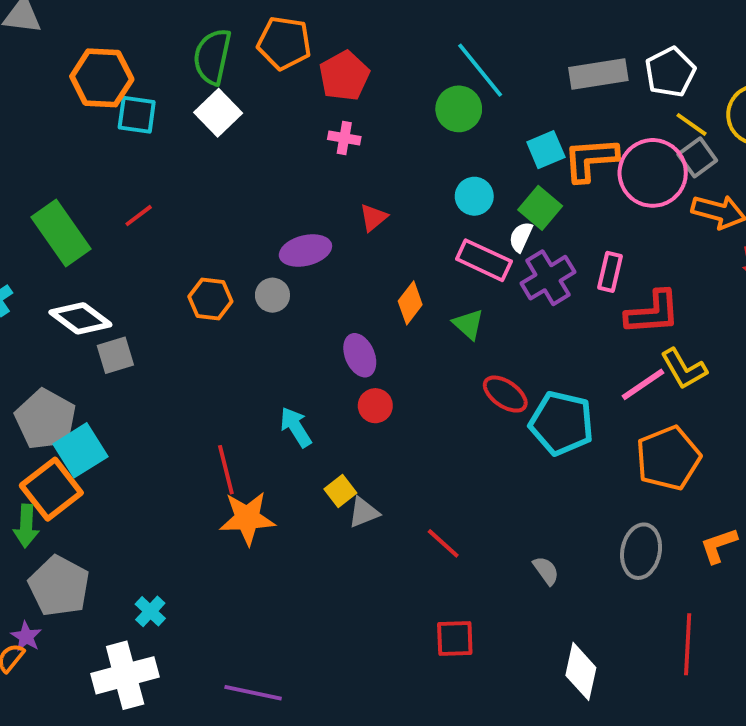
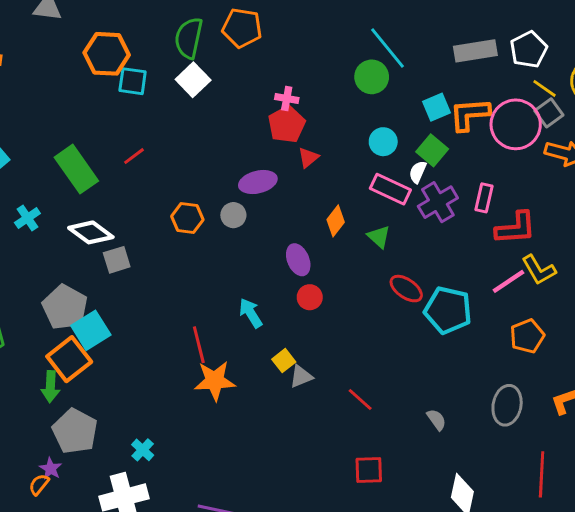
red pentagon: (344, 76) -> (287, 124), moved
orange pentagon: (668, 458) -> (527, 336), size x0.7

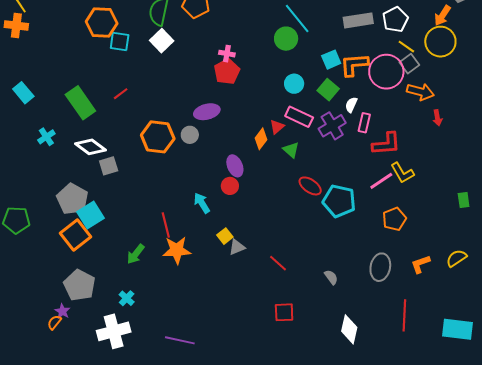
red triangle: (308, 158) -> (277, 127), moved
white semicircle: (418, 172) -> (351, 105), moved
orange hexagon: (187, 218) -> (158, 137), size x1.5
red circle: (310, 297) -> (230, 186), moved
green arrow: (50, 387) -> (136, 254), moved, turned 35

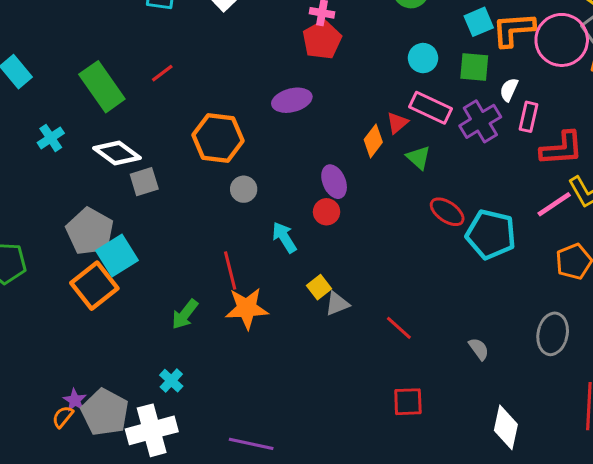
green square: (328, 90) -> (474, 67), turned -35
gray circle: (190, 135) -> (244, 189), moved
gray pentagon: (79, 285) -> (105, 412), moved

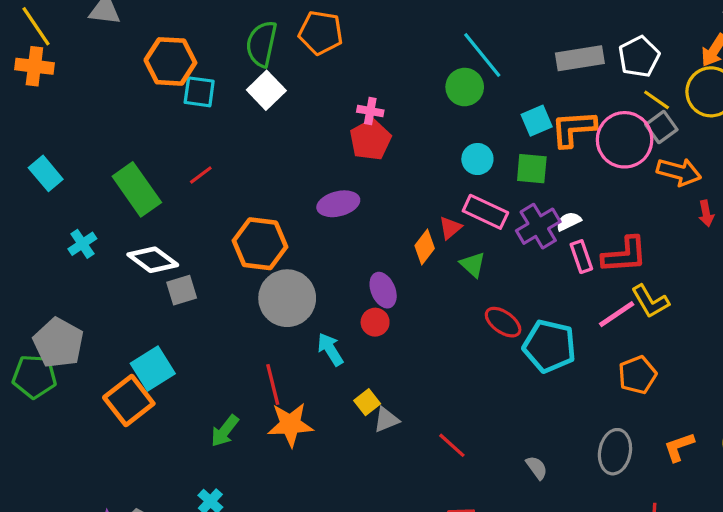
white semicircle: (509, 90) -> (569, 221), moved, turned 40
pink rectangle: (529, 117) -> (581, 257), moved, turned -32
gray circle: (244, 189) -> (287, 298), size x2.0
gray pentagon: (90, 231) -> (58, 343), moved

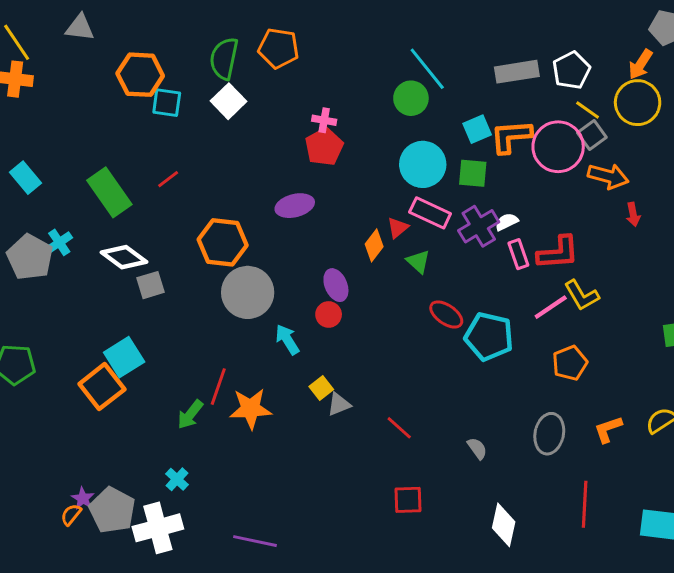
cyan circle: (477, 159) -> (423, 164), size x1.6
gray pentagon: (58, 343) -> (30, 257), moved
red line: (273, 385) -> (218, 387), moved, turned 33

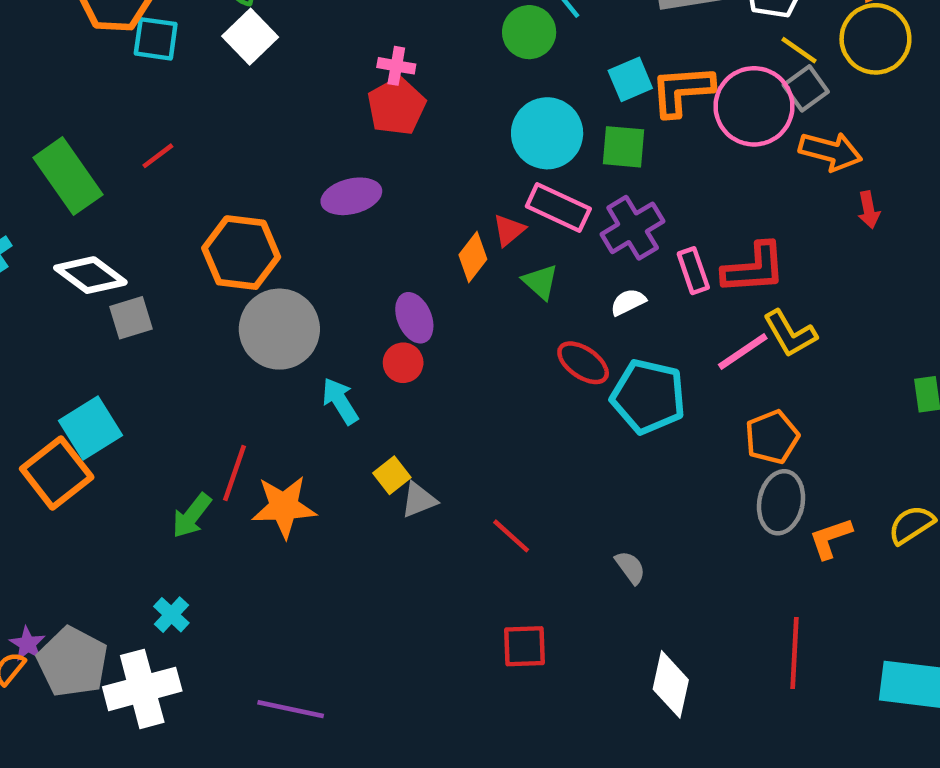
white semicircle: (507, 222) -> (628, 302), moved
gray ellipse: (549, 434) -> (781, 502), moved

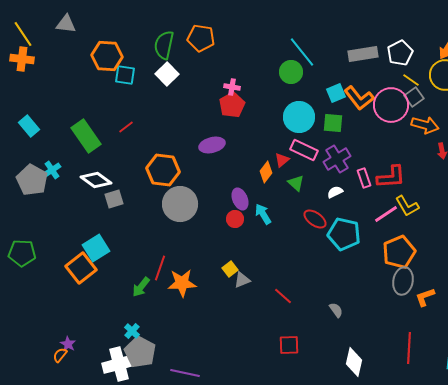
orange L-shape: (682, 91) -> (359, 98), turned -124
cyan arrow: (340, 401) -> (263, 214), moved
orange pentagon: (772, 437) -> (399, 252), size x1.4
gray pentagon: (72, 662) -> (140, 352), moved

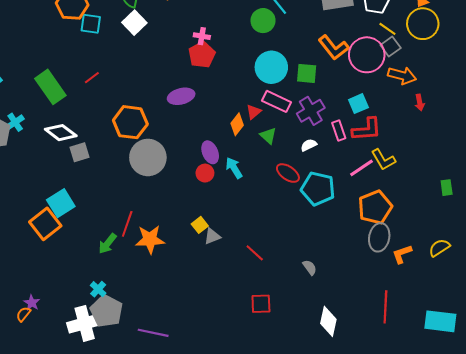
cyan square: (336, 93) -> (358, 104), moved

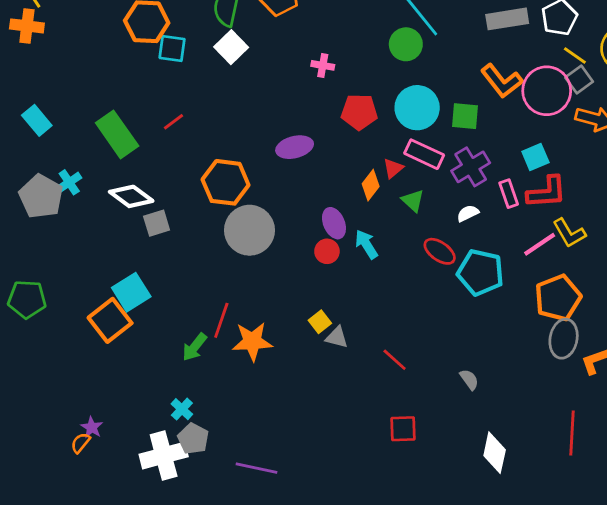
red pentagon: (202, 55) -> (359, 112), moved, turned 30
gray triangle: (212, 236) -> (337, 337), turned 36
gray pentagon: (106, 311) -> (193, 439), size x0.7

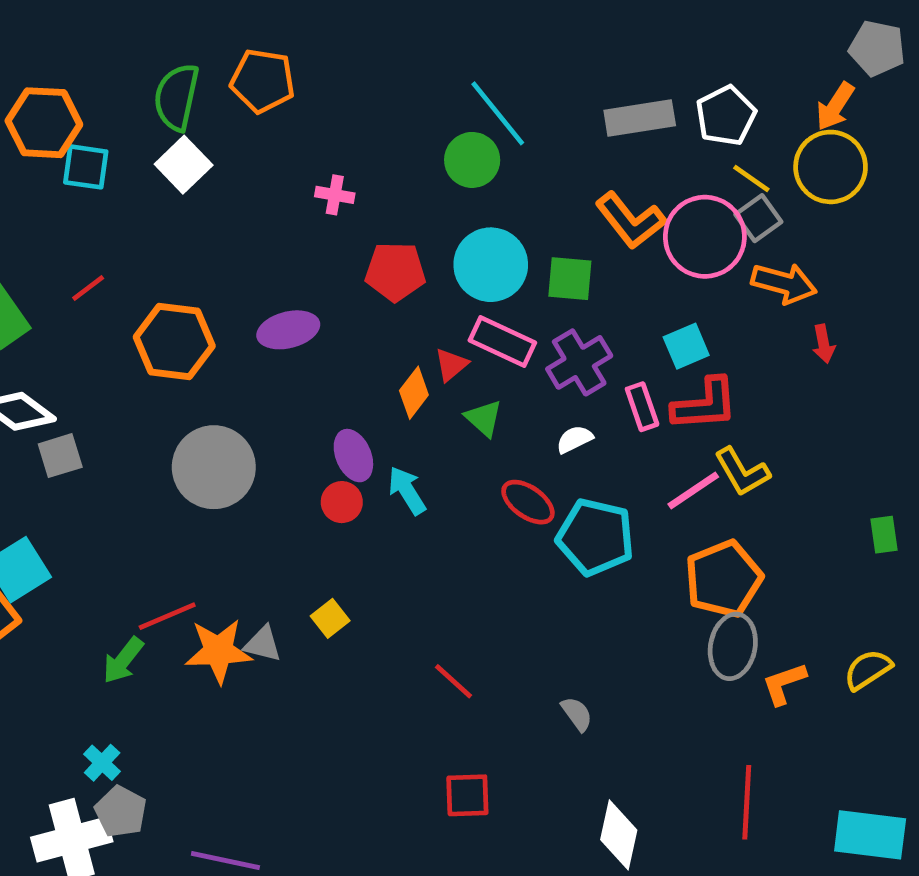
orange hexagon: (226, 182) -> (174, 341), moved
red line: (221, 320) -> (167, 616), turned 48
gray triangle: (337, 337) -> (263, 644), moved

